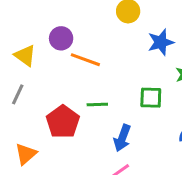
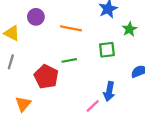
orange line: (85, 60) -> (71, 28), moved
blue arrow: (122, 138) -> (109, 91), moved

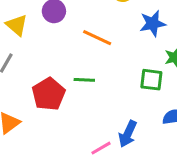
green square: (107, 50) -> (151, 80), moved

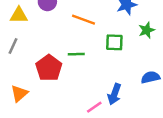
yellow triangle: (17, 25) -> (19, 15), turned -36
green square: (151, 80) -> (114, 42), moved

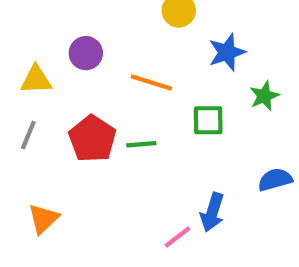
red pentagon: (49, 68) -> (92, 139), moved

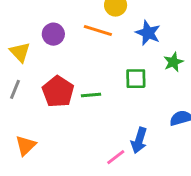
blue star: (227, 52) -> (148, 33), turned -30
yellow triangle: (36, 80) -> (20, 52), turned 50
orange line: (151, 82) -> (98, 31), moved

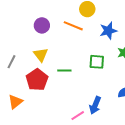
blue star: (148, 33) -> (108, 31), turned 30
yellow triangle: (20, 52) -> (41, 55), moved
red pentagon: (58, 92) -> (37, 80), moved

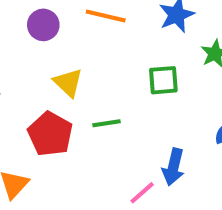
yellow triangle: (41, 55) -> (68, 83), moved
green line: (64, 71) -> (107, 123), moved

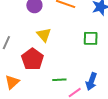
green line: (107, 123) -> (59, 80), moved

